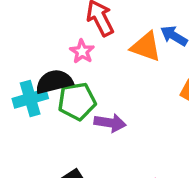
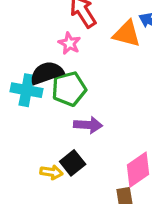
cyan cross: (30, 98) -> (26, 90), turned 32
purple arrow: (110, 123) -> (88, 125), moved

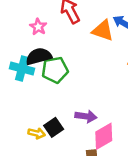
pink star: (69, 43) -> (38, 27), moved
purple arrow: (88, 125) -> (86, 116), moved

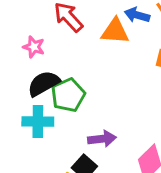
cyan cross: (22, 69) -> (38, 122), moved
purple arrow: (86, 116) -> (102, 139), moved

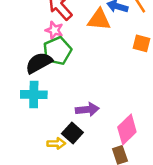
pink star: (34, 47) -> (54, 30), moved
green pentagon: (68, 95) -> (57, 51), moved

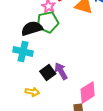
purple arrow: (87, 109) -> (61, 71), turned -126
black square: (72, 133) -> (48, 73), moved

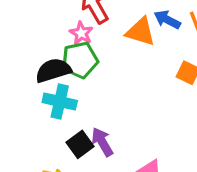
cyan cross: (23, 51) -> (60, 102), moved

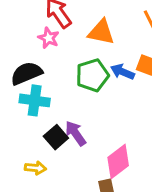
blue arrow: (167, 20) -> (122, 72), moved
green pentagon: (80, 60) -> (92, 75), moved

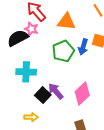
blue arrow: (122, 72) -> (83, 47), turned -91
black semicircle: (26, 73) -> (18, 38), moved
pink diamond: (118, 162) -> (82, 93), moved

